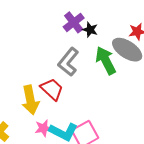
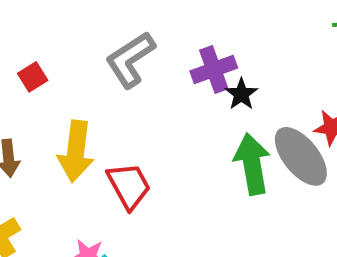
gray L-shape: (68, 62) -> (130, 60), moved
yellow arrow: (30, 100) -> (76, 151), moved

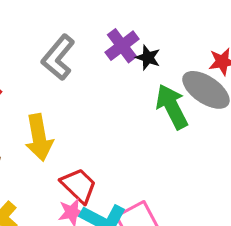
red trapezoid: (129, 186) -> (79, 186), moved

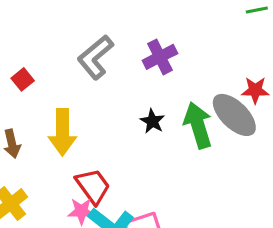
black star: (148, 58) -> (152, 121), moved

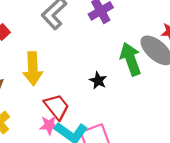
black star: (152, 121) -> (98, 81), moved

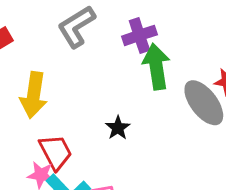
green arrow: (131, 59) -> (156, 67), moved

